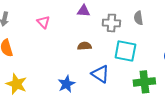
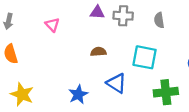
gray cross: (111, 23) -> (123, 16), moved

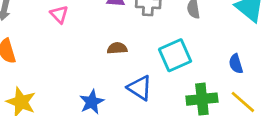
cyan square: (144, 57) -> (175, 55), turned -35

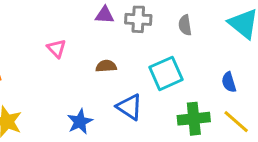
pink triangle: (59, 14) -> (56, 49), moved

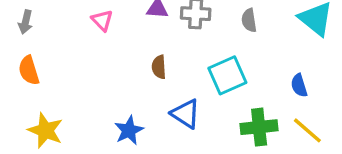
pink triangle: (56, 49) -> (102, 20), moved
brown semicircle: (106, 66) -> (159, 67), turned -90

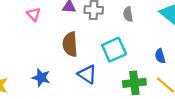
brown semicircle: (159, 67) -> (70, 44), size x1.6
blue star: (129, 130) -> (41, 78), moved, turned -30

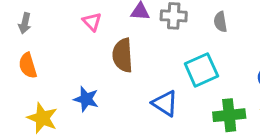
brown semicircle: (70, 44) -> (123, 55), moved
blue star: (41, 78) -> (86, 99), moved

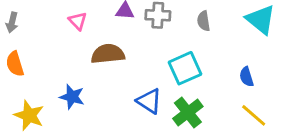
brown semicircle: (123, 55) -> (108, 54), turned 88
green cross: (229, 115) -> (188, 113), moved, turned -32

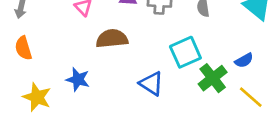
blue semicircle: (246, 77) -> (244, 60), turned -102
green cross: (188, 113) -> (213, 78), moved

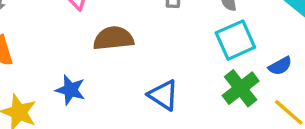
cyan square: (185, 52) -> (235, 40), moved

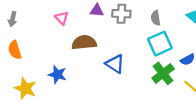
blue triangle: (163, 95) -> (115, 64), moved

